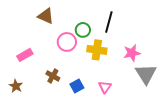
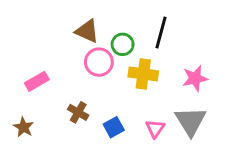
brown triangle: (46, 16) -> (87, 31), moved
gray triangle: (146, 74) -> (191, 121), moved

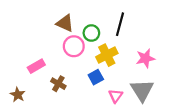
yellow cross: (143, 74) -> (107, 55), turned -35
pink rectangle: (37, 81) -> (36, 66), moved
blue square: (114, 127) -> (96, 77), moved

